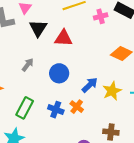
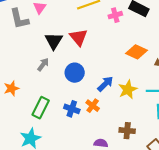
black triangle: (38, 28) -> (54, 41), moved
red triangle: (64, 38) -> (79, 37), turned 48

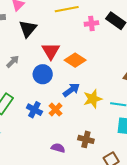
red triangle: (79, 37) -> (51, 51), moved
black triangle: (54, 41) -> (28, 29), moved
orange diamond: (137, 52) -> (75, 60), moved

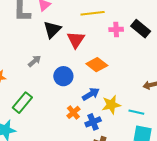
red triangle: (51, 51) -> (76, 40), moved
blue cross: (34, 110) -> (93, 122), moved, turned 35

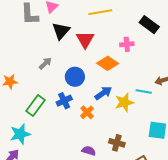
pink cross: (116, 29) -> (127, 44), moved
cyan line: (136, 112) -> (144, 92), moved
blue cross: (93, 122) -> (64, 101), moved

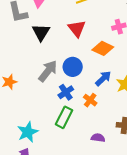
black triangle: (61, 31) -> (41, 32), moved
gray arrow: (45, 63) -> (48, 71), moved, size x1.6
green rectangle: (35, 106) -> (64, 117), moved

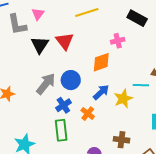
red triangle: (77, 29) -> (65, 41), moved
orange diamond: (103, 48) -> (101, 62), turned -45
green rectangle: (64, 117) -> (61, 130), turned -35

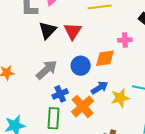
blue circle: (71, 80) -> (81, 66), moved
orange cross: (88, 114) -> (83, 106), size x1.6

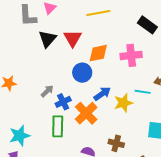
pink cross: (125, 40) -> (131, 55), moved, size x1.5
orange diamond: (105, 58) -> (98, 53), moved
gray arrow: (47, 70) -> (47, 91), moved, size x0.6

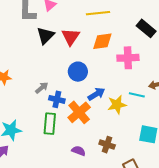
orange diamond: (98, 53) -> (102, 41), moved
blue cross: (63, 102) -> (57, 99), turned 35

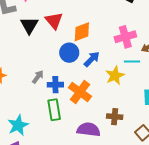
orange diamond: (102, 41) -> (82, 32), moved
pink cross: (128, 58) -> (125, 37), moved
blue arrow: (96, 94) -> (92, 59), moved
purple semicircle: (79, 151) -> (89, 129), size x1.6

